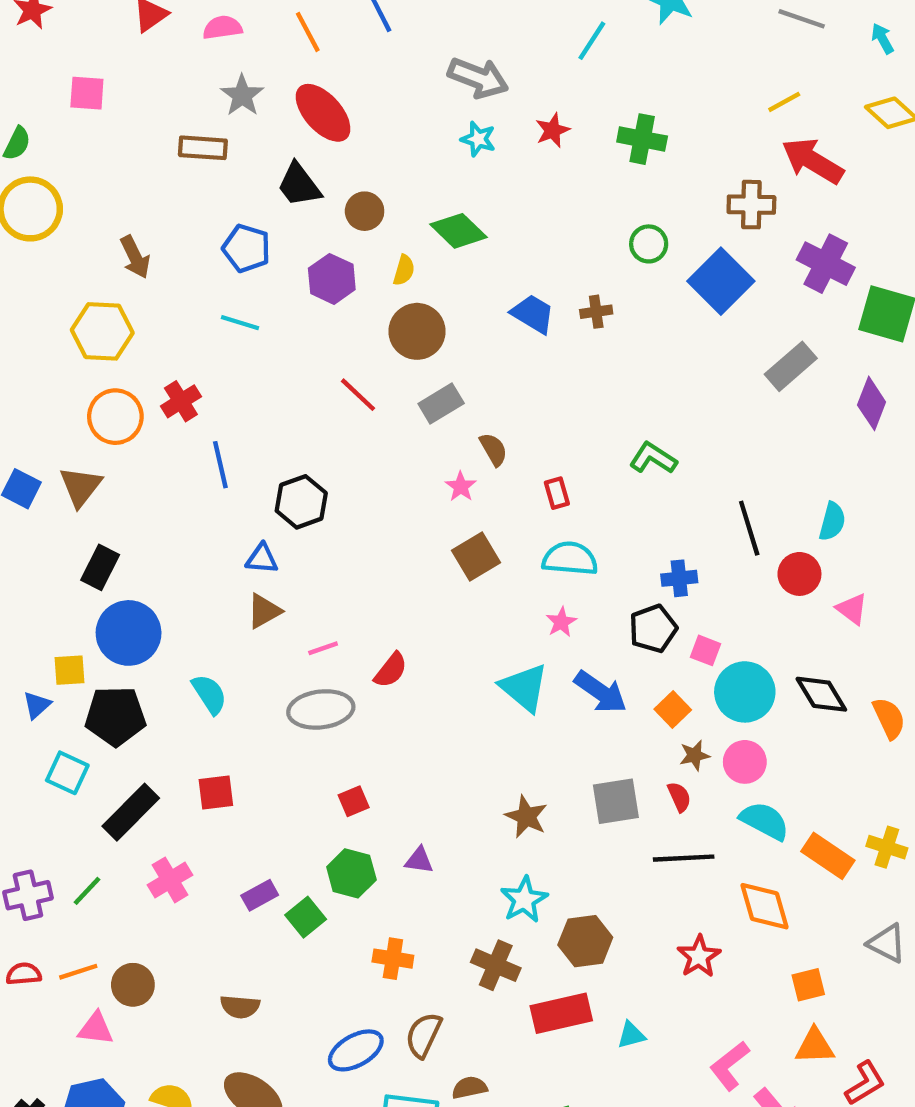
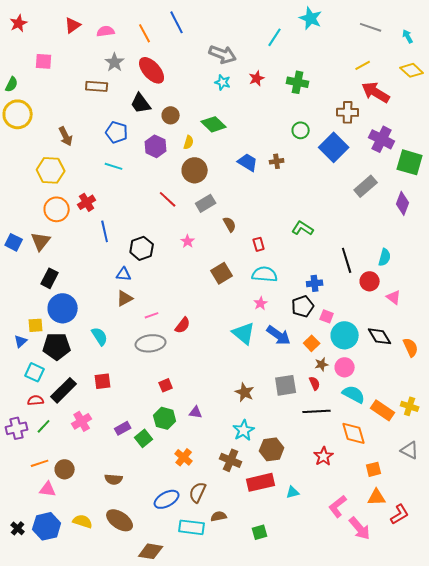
pink star: (461, 487) -> (188, 241), moved
orange cross: (393, 959) -> (184, 457), turned 30
red semicircle: (24, 974) -> (36, 400), moved

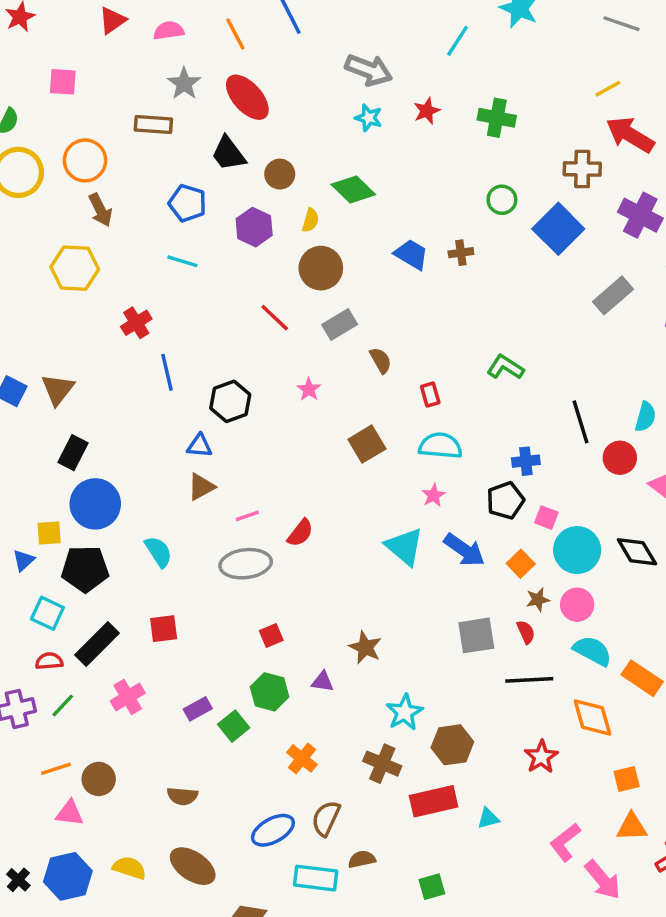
orange circle: (57, 209) -> (85, 160), moved
brown star: (245, 392) -> (365, 647), moved

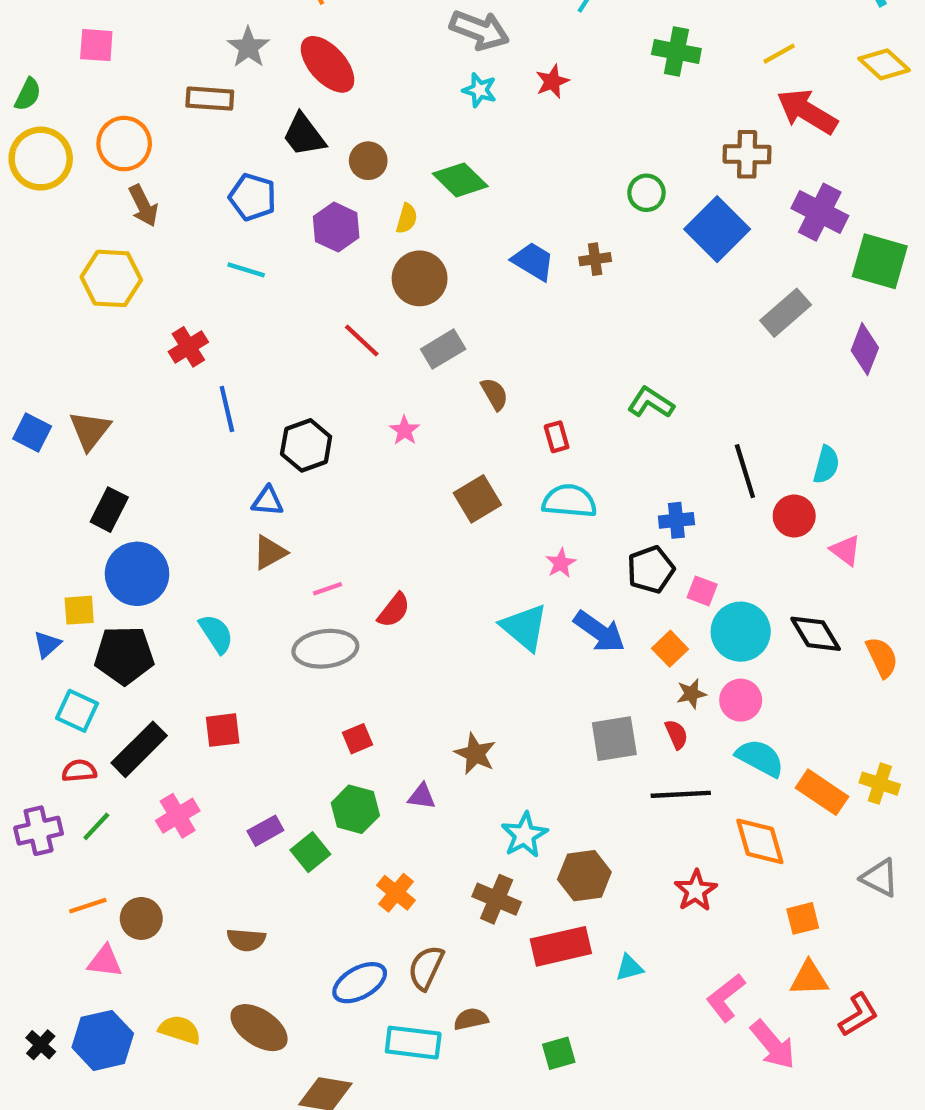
green cross: (497, 118) -> (676, 52), moved

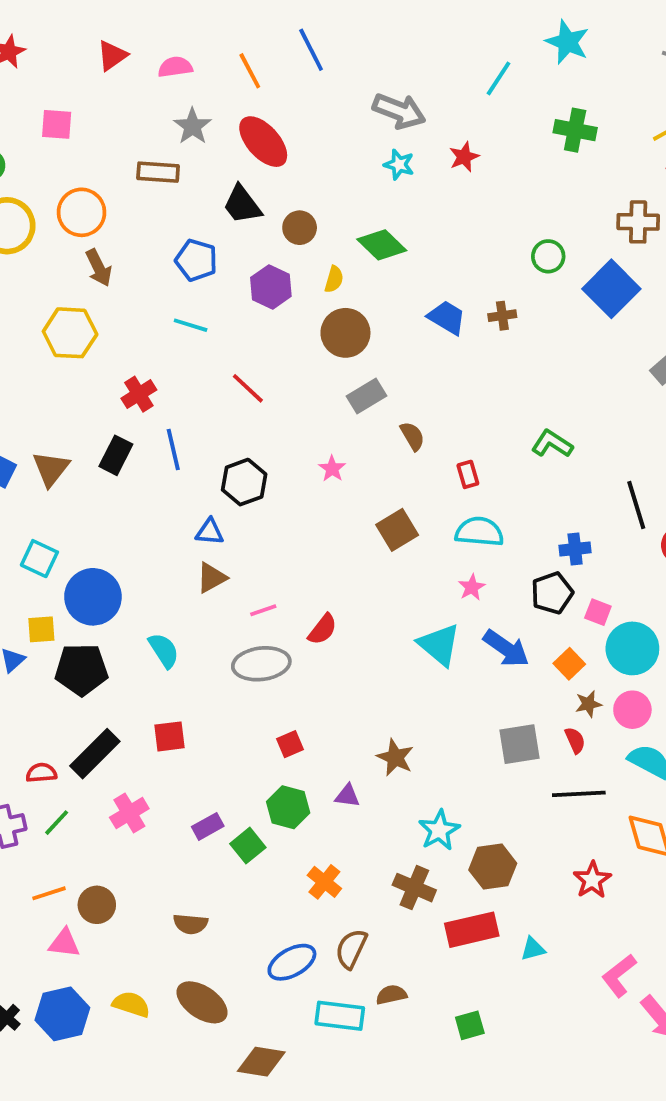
red line: (362, 340) -> (248, 388), moved
black rectangle: (109, 510) -> (116, 455), moved
cyan square: (77, 711) -> (39, 559), moved

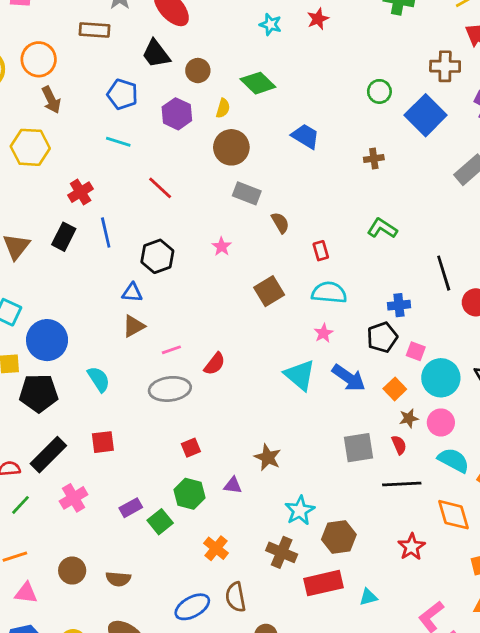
brown cross: (502, 316) -> (374, 159), moved
gray rectangle: (367, 396) -> (247, 193), turned 52
brown circle: (97, 905) -> (72, 571), moved
brown semicircle: (351, 949) -> (236, 597), turned -36

